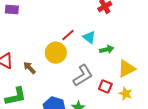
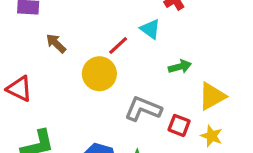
cyan triangle: (89, 37) -> (150, 29), moved
brown arrow: (29, 68) -> (56, 43), moved
gray L-shape: (83, 75) -> (143, 109), turned -125

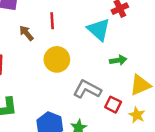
cyan triangle: (150, 29) -> (99, 30), size x1.5
red line: (118, 45) -> (52, 21), moved, turned -56

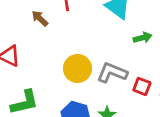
yellow circle: (57, 59) -> (77, 68), moved

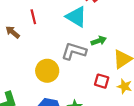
gray L-shape: (112, 73) -> (74, 51), moved

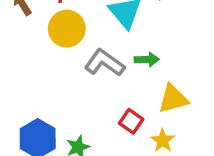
yellow circle: (47, 71) -> (67, 29), moved

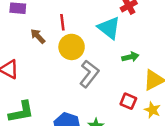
gray L-shape: (104, 63) -> (89, 74), moved, turned 104

